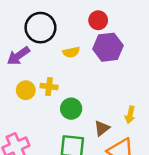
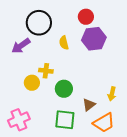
yellow semicircle: (71, 52) -> (64, 43), turned 88
yellow circle: (26, 90) -> (32, 83), moved

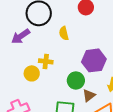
purple hexagon: (94, 39) -> (94, 60), moved
green circle: (64, 89) -> (76, 80), moved

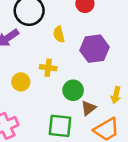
purple hexagon: (94, 60) -> (94, 49), moved
yellow cross: (46, 61) -> (48, 68), moved

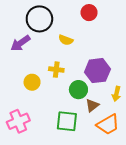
yellow semicircle: (59, 34) -> (66, 40), turned -56
purple hexagon: (94, 49) -> (97, 71), moved

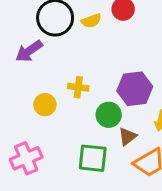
yellow semicircle: (66, 40) -> (91, 21), moved, turned -40

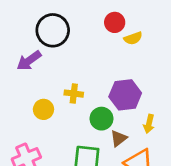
yellow semicircle: (91, 21) -> (133, 38), moved

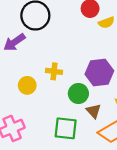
brown triangle: (119, 138) -> (94, 111), turned -35

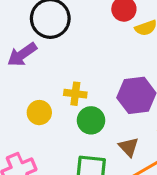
green circle: (78, 94) -> (91, 120), moved

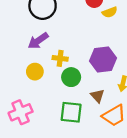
purple arrow: (22, 55) -> (38, 41), moved

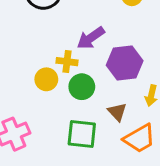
purple arrow: (38, 41) -> (91, 38), moved
yellow circle: (35, 72) -> (46, 79), moved

